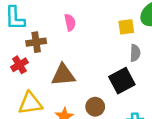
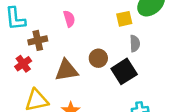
brown circle: (95, 107) -> (98, 58), moved

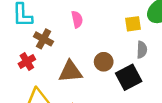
brown cross: (38, 40) -> (43, 39), turned 36

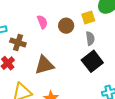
gray semicircle: (142, 50) -> (90, 38), moved
brown circle: (104, 62) -> (66, 26), moved

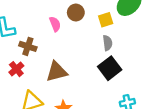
brown circle: (66, 26) -> (76, 13), moved

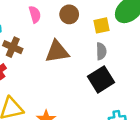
pink semicircle: (55, 24) -> (35, 14), moved
brown triangle: (57, 72) -> (57, 52), moved

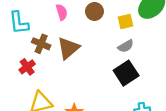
gray semicircle: (101, 51) -> (126, 46), turned 63
brown triangle: (57, 52) -> (68, 48), moved, turned -30

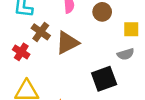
red cross: (27, 67) -> (21, 52), turned -35
black square: (126, 73) -> (104, 79), moved

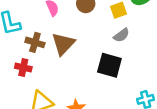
black square: (104, 79) -> (109, 65), turned -35

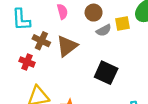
gray semicircle: (121, 35) -> (104, 30), moved

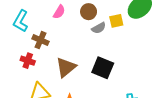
pink semicircle: (62, 12) -> (59, 12), turned 48
cyan L-shape: (21, 20) -> (21, 21), turned 35
brown triangle: (67, 46) -> (66, 67), moved

